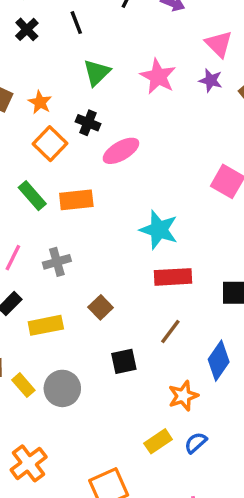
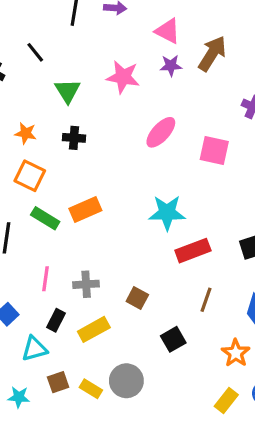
orange square: (50, 144) -> (30, 176), moved
pink ellipse: (121, 151) -> (161, 132), moved
gray cross: (57, 262) -> (86, 284), moved, turned 30

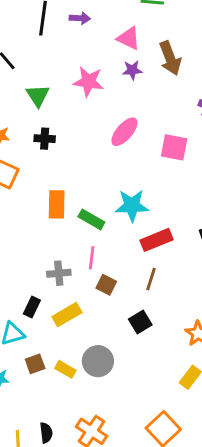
brown arrow: (212, 54) -> (170, 58), turned 128
orange rectangle: (85, 210) -> (57, 204), turned -64
green rectangle: (45, 218) -> (91, 219), moved
pink line: (46, 279) -> (92, 258), moved
brown line: (206, 300) -> (151, 279), moved

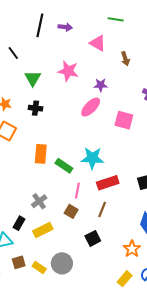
brown arrow: (170, 58) -> (125, 59), size x0.6
purple star: (132, 70) -> (101, 85), moved
pink line: (92, 258) -> (77, 191), moved
gray cross: (59, 273) -> (39, 201), turned -35

